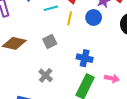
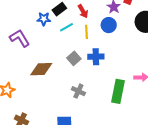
blue cross: (85, 58) -> (96, 57), moved

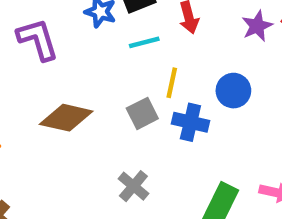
blue circle: (109, 25) -> (233, 91), moved
yellow line: (87, 32) -> (172, 83), moved

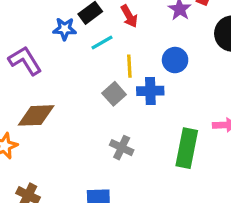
brown diamond: (66, 118) -> (36, 115), moved

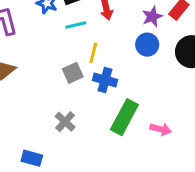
blue circle: (175, 60) -> (147, 45), moved
green rectangle: (187, 148) -> (124, 117), moved

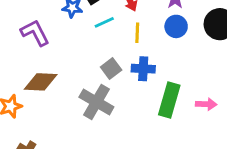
yellow line: (93, 53) -> (137, 33), moved
gray cross: (65, 122) -> (96, 102), moved, size x1.6

